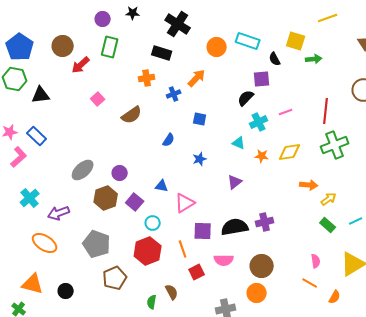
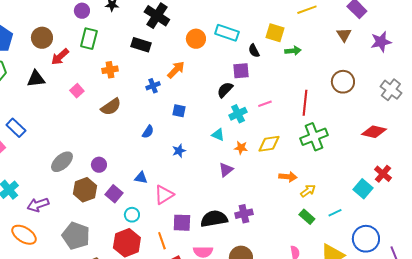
orange cross: (147, 78) -> (110, 70), moved
black triangle: (41, 95) -> (36, 79), moved
purple triangle: (235, 182) -> (226, 170), moved

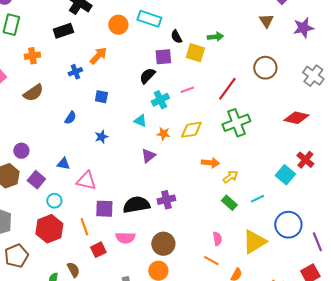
yellow square: (275, 33) -> (195, 53), moved
black rectangle: (141, 45) -> (63, 31), turned -36
red line: (305, 103) -> (227, 89), turned 30
pink triangle: (164, 195) -> (86, 181), turned 45

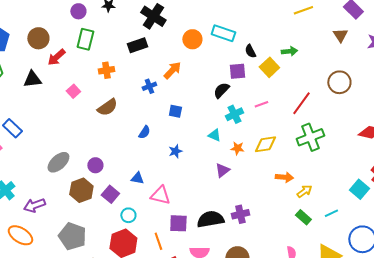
yellow square: (195, 53) -> (269, 67), turned 30

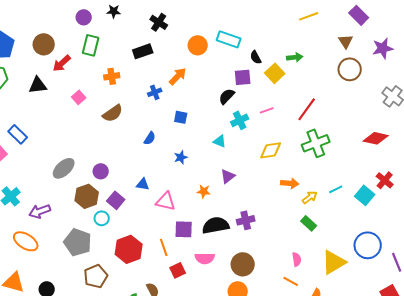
black cross: (153, 16) -> (159, 22), size x0.7
brown circle: (339, 82) -> (350, 69), moved
orange star: (237, 148) -> (204, 191), moved
cyan line: (331, 213) -> (336, 189), moved
cyan circle: (128, 215) -> (102, 218), moved

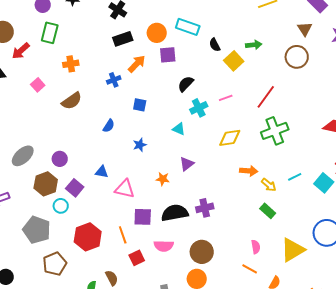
black rectangle: (143, 51) -> (123, 39), moved
brown circle: (350, 69) -> (297, 57), moved
purple square: (243, 77) -> (168, 55), moved
yellow arrow: (310, 197) -> (269, 185), turned 77

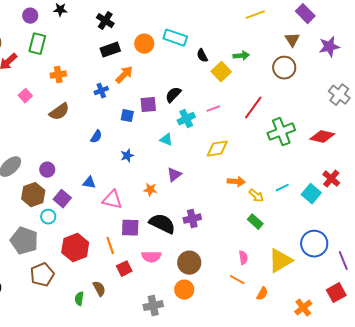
purple square: (168, 55) -> (148, 105), moved
green cross: (275, 131) -> (281, 132), moved
black semicircle: (175, 213) -> (162, 224), turned 36

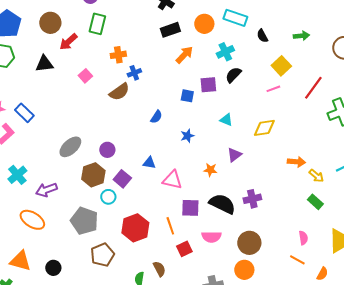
yellow square: (221, 72) -> (281, 66), moved
blue cross: (101, 91) -> (134, 73), moved
cyan cross: (186, 119) -> (225, 52), moved
yellow diamond: (217, 149) -> (264, 128), moved

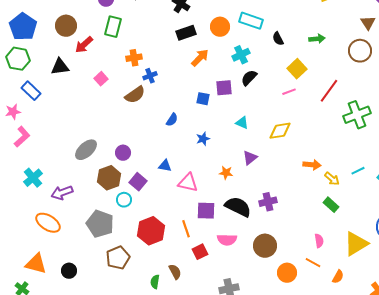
blue rectangle: (24, 113) -> (31, 91), moved
orange circle: (244, 270) -> (287, 273), moved

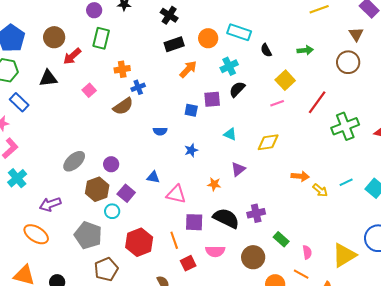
blue semicircle: (172, 120) -> (160, 131), turned 56
cyan cross: (33, 178) -> (17, 178), moved
green rectangle: (331, 205) -> (281, 239), moved

